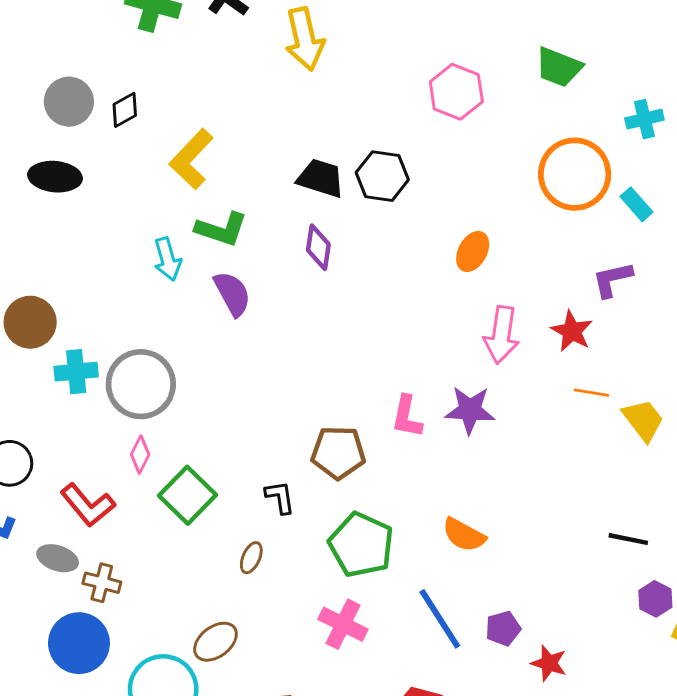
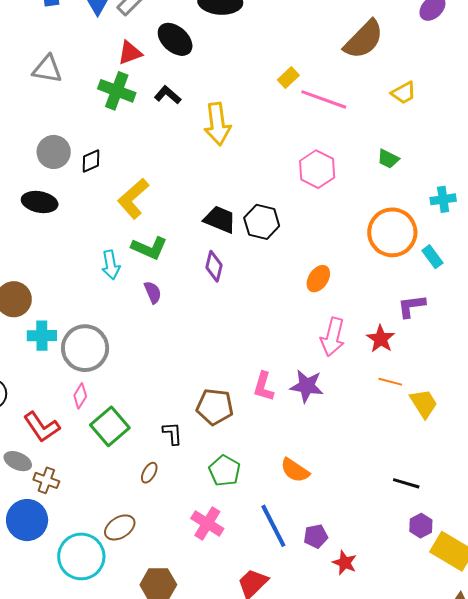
green trapezoid: (559, 67) -> (388, 159), size x0.7
purple semicircle: (232, 294) -> (153, 292), size x0.7
green pentagon: (361, 545) -> (225, 471), size x0.7

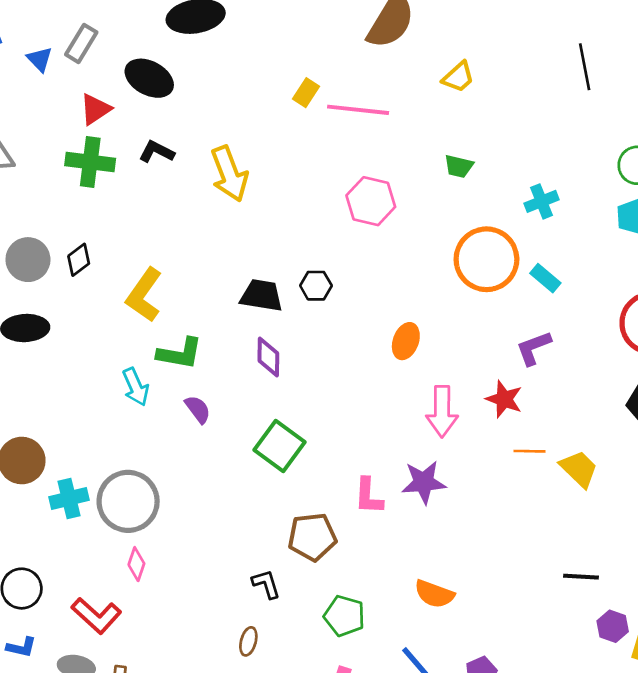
black hexagon: (262, 222) -> (316, 286), size x0.7
green square: (110, 426) -> (279, 446), moved

